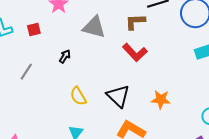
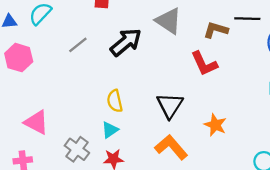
black arrow: (65, 56) -> (126, 42), size x2.0
yellow semicircle: (78, 96) -> (115, 101), moved

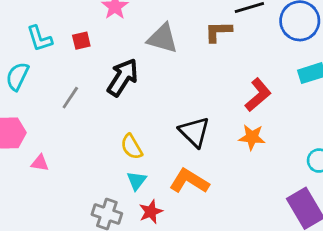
red L-shape: (204, 64) -> (258, 95), moved, turned -88
pink triangle: (36, 122) -> (40, 163), moved, size x0.6
orange L-shape: (171, 147) -> (189, 181), moved

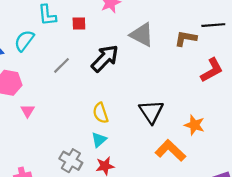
red L-shape: (258, 95) -> (212, 70), moved
pink triangle: (40, 163) -> (28, 111), turned 40
orange L-shape: (189, 181) -> (170, 150), moved

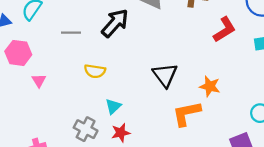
gray line: (61, 65) -> (71, 33), turned 48
yellow semicircle: (101, 113) -> (95, 71), moved, turned -60
orange L-shape: (170, 150) -> (187, 114), turned -52

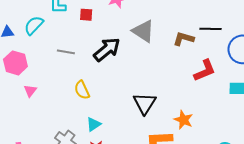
yellow semicircle: (95, 71) -> (82, 90), turned 48

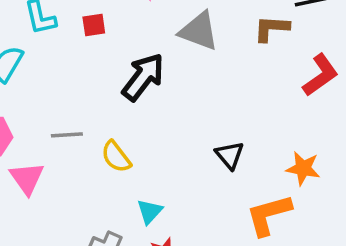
gray line: (66, 52) -> (67, 135), moved
pink triangle: (30, 91) -> (27, 178), size x1.5
black triangle: (145, 103) -> (230, 155), size x0.7

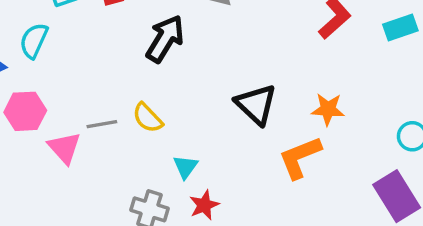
gray line: (67, 135) -> (102, 124), moved
black triangle: (230, 155) -> (256, 104), size x1.5

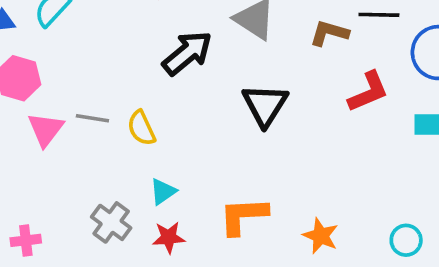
black triangle: (256, 104) -> (265, 105), moved
orange star: (328, 109) -> (321, 236), moved
orange L-shape: (300, 157) -> (243, 216), moved

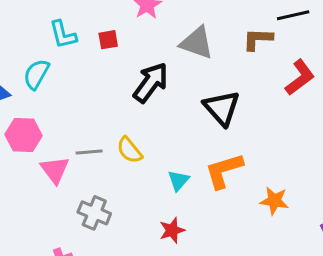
cyan triangle: (163, 191) -> (178, 180), moved
orange L-shape: (243, 216) -> (224, 171), moved
gray cross: (111, 222) -> (94, 213), moved
orange star: (321, 236) -> (274, 201), moved

